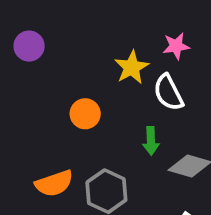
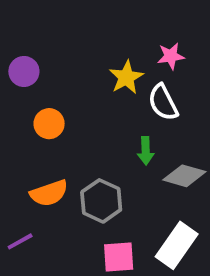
purple circle: (29, 46) -> (24, 71), moved
orange circle: (85, 114) -> (49, 124), moved

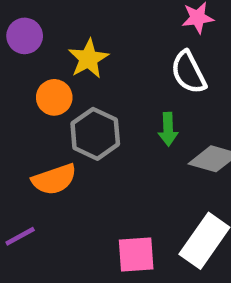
yellow star: (126, 77) -> (88, 59), moved
gray hexagon: (101, 201) -> (95, 134), moved

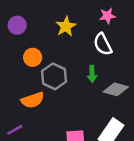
yellow star: (88, 59) -> (66, 26), moved

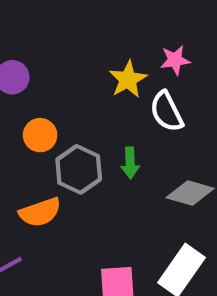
yellow star: (66, 26) -> (128, 79), moved
green arrow: (92, 74) -> (130, 163), moved

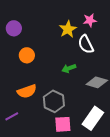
green arrow: (130, 163) -> (69, 68), turned 72
gray hexagon: (79, 169) -> (54, 101), moved

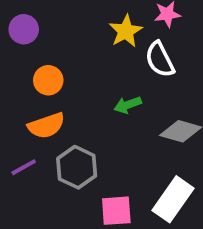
orange semicircle: (27, 91) -> (46, 126), moved
gray hexagon: (54, 101) -> (77, 167), moved
purple line: (12, 116) -> (24, 167), moved

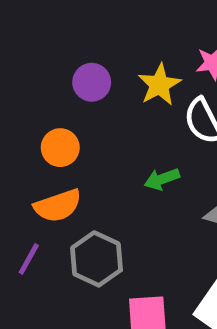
purple circle: (24, 29) -> (92, 82), moved
purple line: (24, 167) -> (29, 259), turned -32

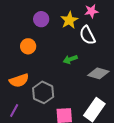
orange semicircle: (58, 206) -> (19, 80), moved
purple line: (29, 259) -> (14, 111), moved

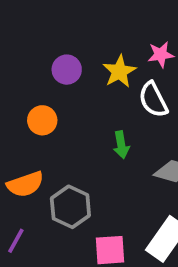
green arrow: (70, 59) -> (121, 145), turned -80

